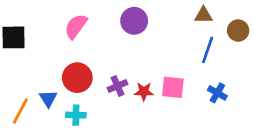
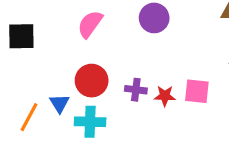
purple cross: (117, 86) -> (136, 90), turned 30
cyan cross: (76, 115) -> (90, 122), size x1.4

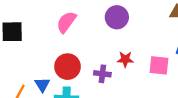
pink square: (197, 91) -> (159, 65), moved
red star: (165, 96) -> (125, 59), moved

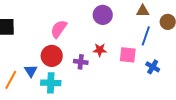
purple circle: (117, 17) -> (103, 15), moved
pink semicircle: (66, 22) -> (59, 29), moved

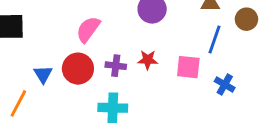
purple cross: (81, 62) -> (116, 66), moved
blue triangle: (31, 71) -> (43, 74), moved
cyan cross: (51, 83) -> (113, 108), moved

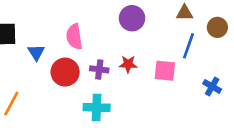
pink semicircle: (88, 29) -> (74, 37), turned -45
blue triangle: (43, 74) -> (36, 52), moved
blue cross: (225, 85) -> (212, 86), moved

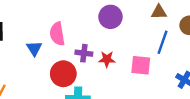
blue triangle: (36, 52) -> (34, 48), moved
purple cross: (99, 69) -> (84, 53), moved
red circle: (65, 72) -> (63, 74), moved

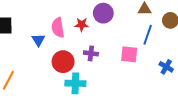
purple cross: (84, 53) -> (91, 53), moved
red star: (107, 59) -> (82, 25), moved

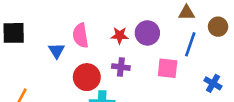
purple circle: (103, 13) -> (147, 33), moved
red star: (82, 25) -> (120, 35), moved

